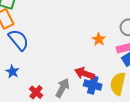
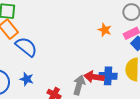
red arrow: (84, 73) -> (94, 77), moved

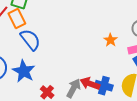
blue star: (27, 79) -> (24, 71), size x1.6

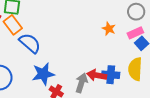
blue star: (24, 71) -> (43, 74), moved, turned -30

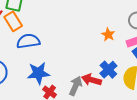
blue semicircle: (30, 43) -> (28, 41), turned -55
blue cross: (111, 75) -> (108, 70), moved, turned 36

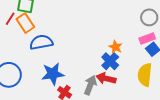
orange star: (108, 35) -> (116, 47), moved
blue cross: (108, 70) -> (110, 61), moved

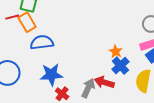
red line: (10, 19) -> (12, 17), turned 40
blue cross: (110, 61) -> (120, 66), moved

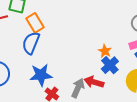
orange rectangle: (27, 22) -> (35, 23), moved
blue semicircle: (42, 42) -> (31, 43), turned -60

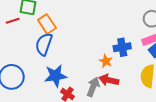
orange star: (105, 51) -> (106, 61), moved
blue cross: (110, 65) -> (122, 47), moved, turned 36

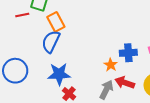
red arrow: (109, 80) -> (125, 83), moved
gray arrow: (93, 87) -> (106, 90), moved

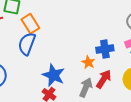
blue star: (59, 74) -> (54, 75), moved, turned 30
red arrow: (125, 83) -> (104, 79), turned 108

